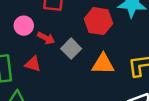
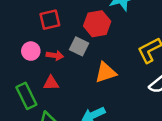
gray square: (71, 49) -> (79, 46), moved
orange triangle: (103, 64) -> (106, 72), moved

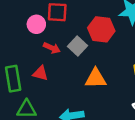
pink circle: (31, 51) -> (36, 24), moved

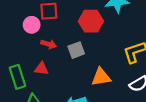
gray square: (77, 46) -> (76, 50), moved, turned 35
orange triangle: (96, 78) -> (101, 77), moved

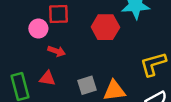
gray square: (76, 50) -> (87, 85), moved

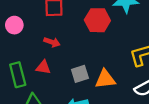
pink circle: (38, 29) -> (14, 25), moved

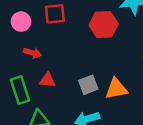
pink circle: (14, 25) -> (21, 22), moved
red arrow: (52, 42) -> (32, 53), moved

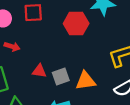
red triangle: (47, 80) -> (39, 71), moved

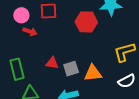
red arrow: (12, 47) -> (30, 31), moved

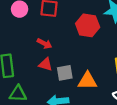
red arrow: (30, 31) -> (44, 44), moved

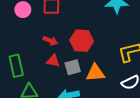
red hexagon: (88, 25) -> (82, 41), moved

